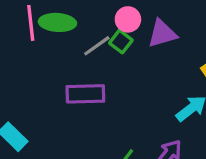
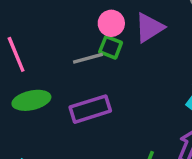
green ellipse: (57, 22) -> (31, 100), moved
gray line: (97, 46) -> (88, 58), turned 36

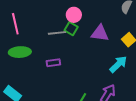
purple triangle: (149, 28) -> (100, 33), moved, turned 30
purple rectangle: (90, 109) -> (53, 63), size x0.6

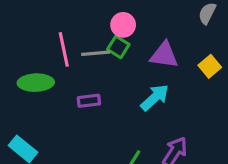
pink line: (15, 24) -> (64, 49), moved
cyan arrow: (118, 64) -> (155, 98), moved

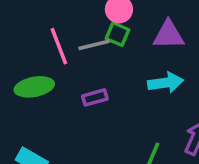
cyan arrow: (155, 98) -> (166, 83), turned 44

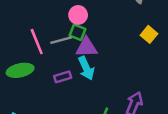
purple triangle: (169, 35) -> (86, 47), moved
cyan arrow: (166, 83) -> (86, 68), moved, turned 75

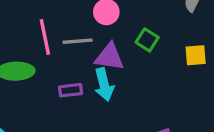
green square: (77, 32) -> (147, 40), moved
yellow square: (149, 34) -> (196, 55), turned 35

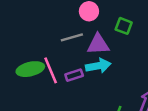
pink line: (45, 37) -> (51, 70), moved
cyan arrow: (104, 85) -> (98, 66), turned -75

